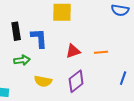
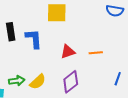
green arrow: (22, 60) -> (17, 81), moved
yellow semicircle: (43, 81) -> (38, 82), turned -54

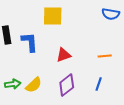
orange line: (96, 53) -> (105, 56), moved
blue line: (118, 79) -> (99, 84), moved

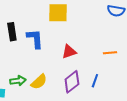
blue line: (99, 84) -> (95, 81), moved

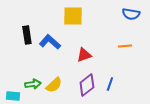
blue L-shape: (35, 39) -> (50, 42), turned -45
orange line: (110, 53) -> (125, 46), moved

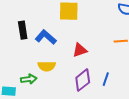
yellow semicircle: (54, 85) -> (47, 66), moved, turned 42

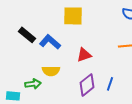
black rectangle: (23, 30) -> (27, 35), turned -42

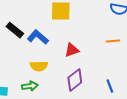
green arrow: (33, 84) -> (30, 86), moved
blue line: (110, 84) -> (110, 86), moved, turned -40

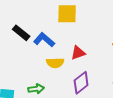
yellow semicircle: (39, 66) -> (55, 63), moved

